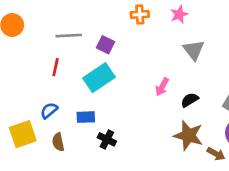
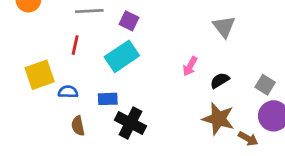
blue semicircle: (49, 110) -> (68, 92), turned 42
yellow square: (23, 134) -> (40, 75), moved
black cross: (107, 139) -> (130, 123), size x1.5

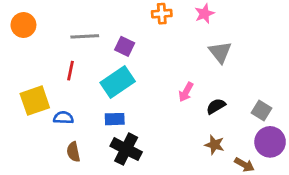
blue rectangle: (108, 99) -> (115, 119), moved
brown star: (218, 119) -> (214, 145), size x0.6

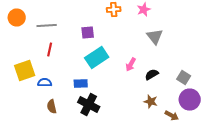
gray line: (85, 36) -> (47, 26), moved
purple square: (125, 46) -> (88, 32), turned -32
cyan rectangle: (118, 82) -> (97, 58), moved

